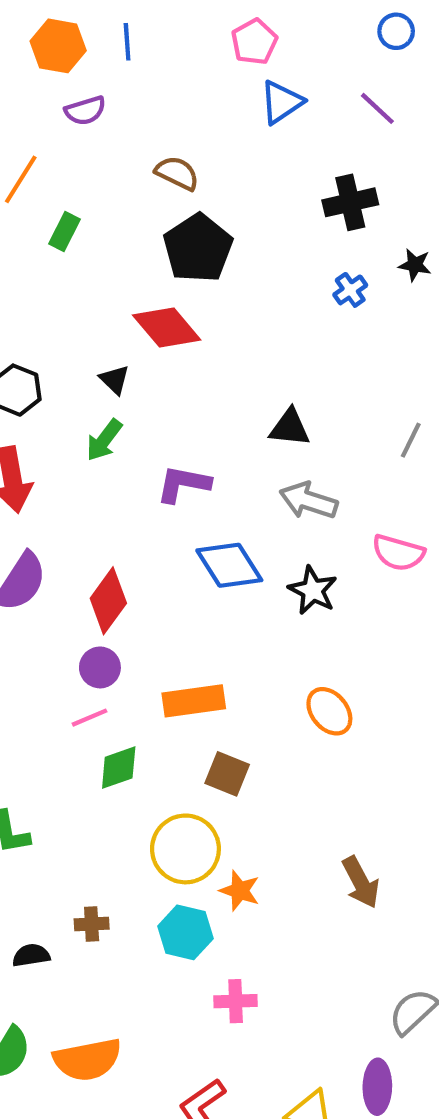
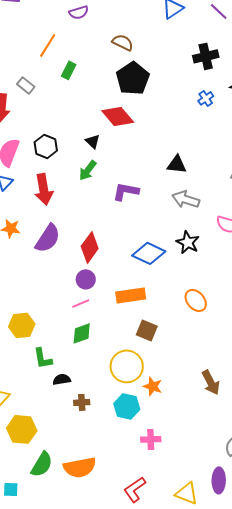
blue diamond: (229, 565) -> (149, 253), moved, turned -32
green diamond: (119, 768) -> (82, 333), moved
black semicircle: (31, 955) -> (62, 379), moved

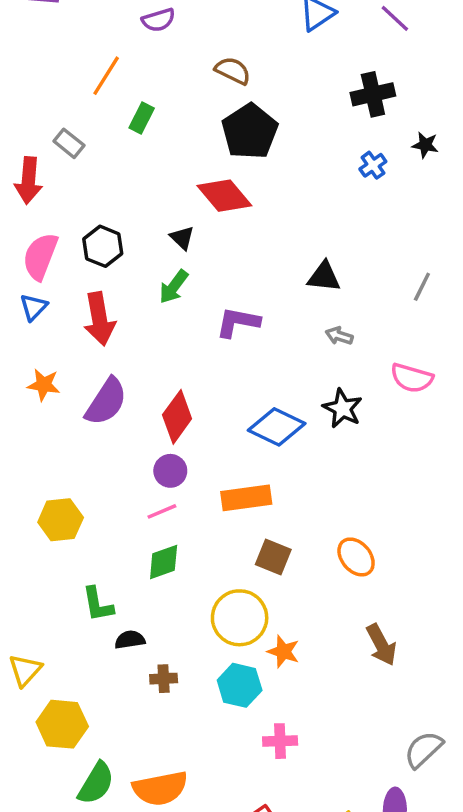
gray arrow: (186, 199) -> (339, 336), size x0.6
orange ellipse: (196, 300) -> (356, 557), moved
yellow hexagon: (22, 325) -> (61, 520), moved

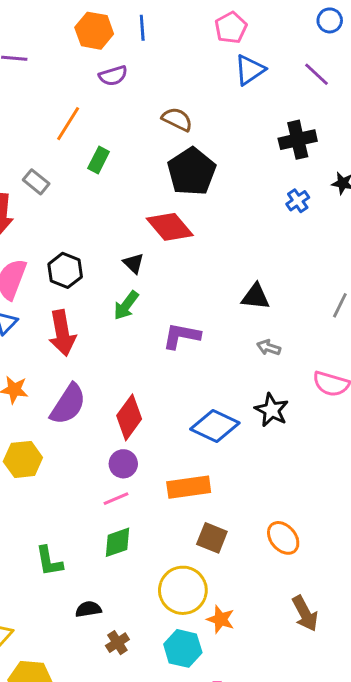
yellow hexagon: (61, 520) -> (23, 459), moved
green L-shape: (98, 604) -> (49, 561), moved
brown cross: (164, 679) -> (117, 643), turned -30

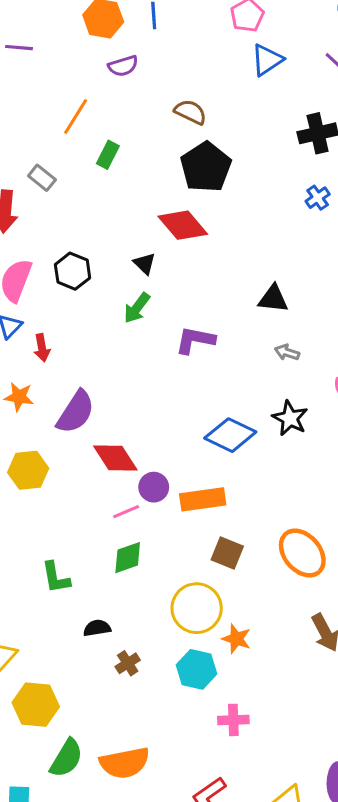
red arrow: (62, 333) -> (42, 348), moved, size x0.6
red diamond: (129, 417) -> (115, 458), moved, turned -69
purple circle: (123, 464) -> (154, 487), moved
orange ellipse: (283, 538) -> (302, 553), size x1.4

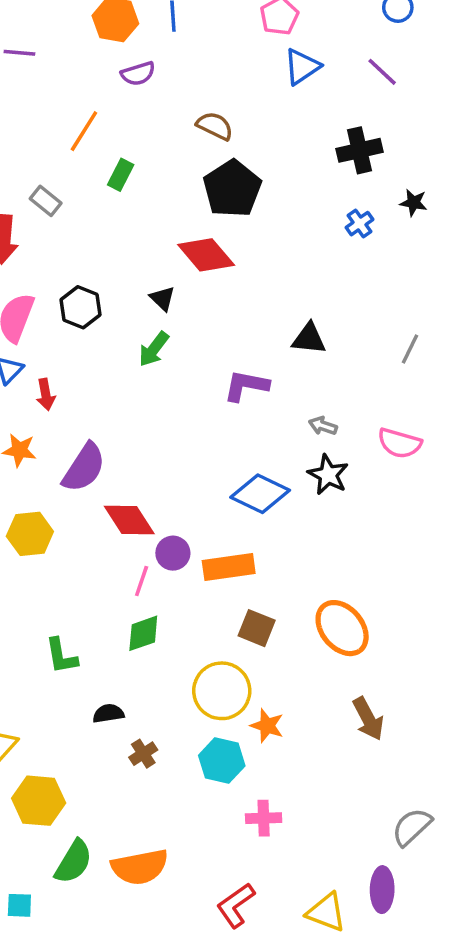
purple L-shape: (195, 340) -> (246, 386), moved
gray arrow: (287, 352) -> (323, 426), moved
pink line: (126, 512) -> (142, 581), turned -48

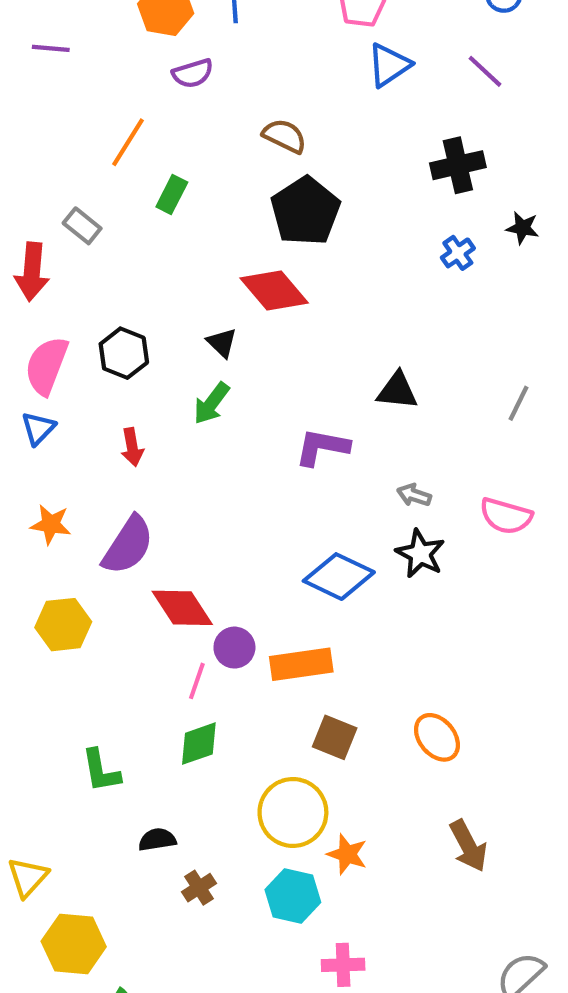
red arrow: (46, 394) -> (132, 447), moved
orange ellipse: (342, 628) -> (437, 737), size x0.7

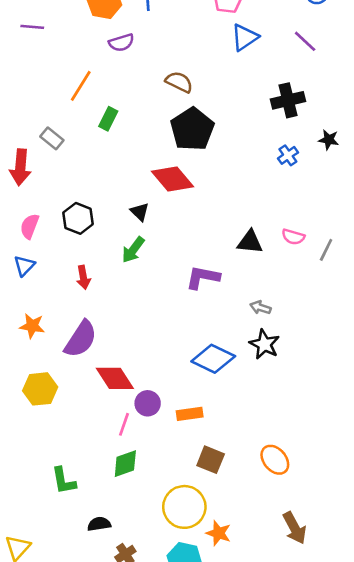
pink semicircle: (47, 366) -> (30, 226), size x0.7
pink semicircle: (506, 516) -> (293, 237), moved, size x0.7
orange rectangle: (301, 664) -> (190, 414), size x0.7

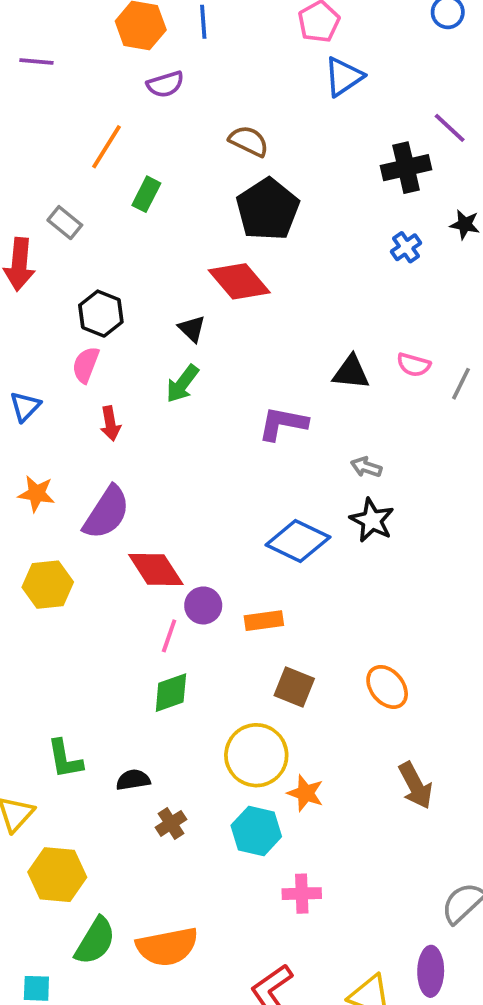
purple line: (305, 41) -> (450, 128), moved
black hexagon: (78, 218) -> (101, 314), moved
pink semicircle: (30, 226) -> (86, 365), moved
green L-shape: (64, 481) -> (65, 759), moved

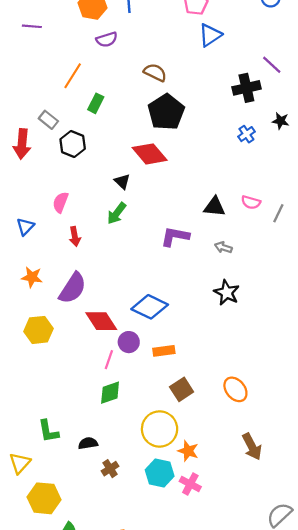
black hexagon: (101, 314) -> (73, 144), moved
gray arrow: (366, 467) -> (223, 247), moved
blue diamond: (298, 541) -> (150, 307), moved
brown square: (294, 687) -> (182, 389), turned 35
pink cross: (302, 894) -> (190, 484), moved, turned 30

